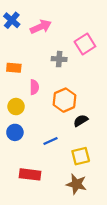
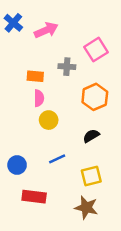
orange rectangle: (14, 68) -> (35, 76), moved
orange hexagon: (65, 100) -> (95, 97), moved
yellow circle: (16, 107) -> (49, 120), moved
blue circle: (15, 132) -> (17, 165), moved

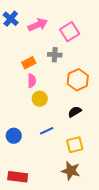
pink square: (96, 50) -> (70, 32), moved
orange rectangle: (35, 76) -> (29, 63), turned -32
red rectangle: (34, 197) -> (18, 177), moved

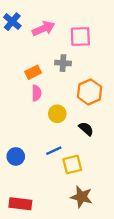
pink square: (70, 32) -> (80, 37), turned 30
yellow circle: (40, 99) -> (57, 114), moved
black semicircle: (75, 112) -> (86, 129), turned 72
yellow square: (75, 145) -> (72, 165), moved

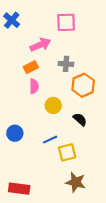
pink arrow: (43, 28) -> (40, 45), moved
pink square: (80, 37) -> (66, 22), moved
gray cross: (63, 63) -> (66, 64), moved
blue circle: (16, 156) -> (15, 133), moved

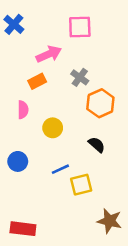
gray cross: (66, 64) -> (80, 77), turned 32
pink semicircle: (34, 86) -> (23, 110), moved
yellow circle: (53, 105) -> (53, 128), moved
brown star: (76, 182) -> (110, 221), moved

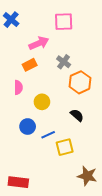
blue circle: (18, 161) -> (28, 127), moved

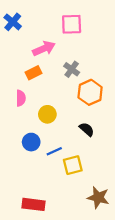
red rectangle: (18, 182) -> (33, 204), moved

